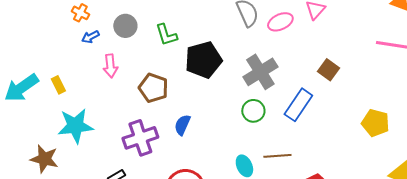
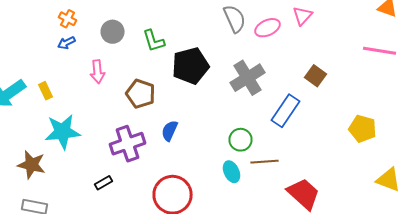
blue arrow: (90, 37) -> (66, 43), moved
green circle: (253, 111) -> (240, 140), moved

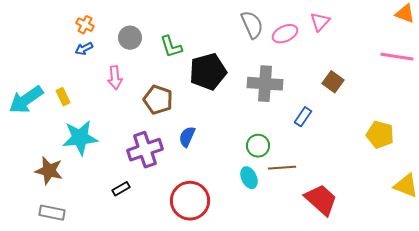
gray cross: (248, 78) -> (265, 84), turned 36
blue rectangle: (286, 111) -> (303, 117), size x0.6

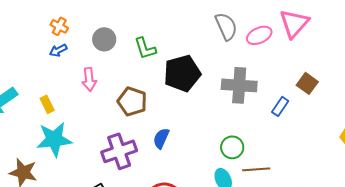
pink triangle: (320, 22) -> (294, 23), size x1.5
yellow rectangle: (63, 97) -> (47, 104), moved
blue rectangle: (303, 117) -> (280, 106), moved

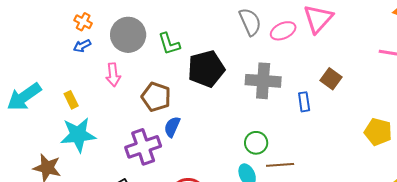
gray circle: (104, 39) -> (128, 35), size x1.5
blue rectangle: (280, 106) -> (304, 102), turned -42
blue semicircle: (161, 138) -> (172, 127), moved

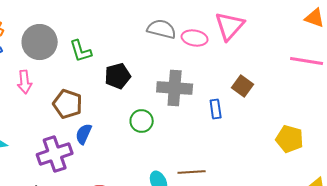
gray semicircle: (250, 22) -> (162, 29), turned -52
pink ellipse: (283, 31) -> (195, 38), turned 35
black pentagon: (206, 69) -> (118, 76), size x0.7
green circle: (256, 143) -> (142, 121), moved

